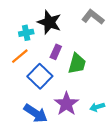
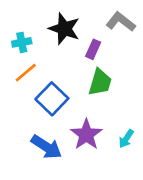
cyan cross: (26, 33) -> (22, 42), moved
purple rectangle: (56, 52) -> (93, 49), moved
cyan arrow: (97, 107) -> (126, 139), turned -40

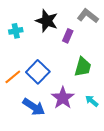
orange line: (26, 73) -> (13, 77), moved
green trapezoid: (100, 82) -> (83, 67), moved
cyan arrow: (126, 139) -> (92, 101), turned 96

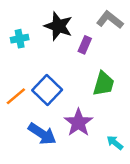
cyan arrow: (92, 101) -> (115, 143), moved

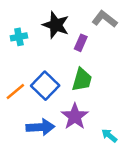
green trapezoid: (104, 84) -> (82, 80), moved
blue arrow: (42, 134) -> (40, 127), turned -36

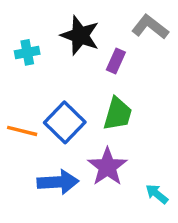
orange line: (15, 92) -> (22, 131), turned 54

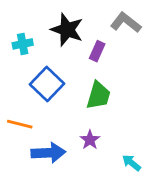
blue square: (65, 122) -> (47, 84), moved
orange line: (22, 131) -> (20, 124), moved
purple star: (107, 167) -> (90, 140), size x0.6

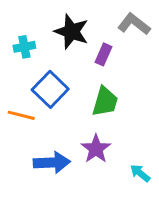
orange line: (20, 124) -> (21, 115), moved
purple star: (90, 140) -> (96, 149), size x1.4

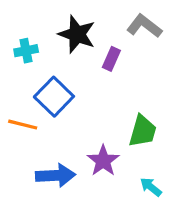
green trapezoid: (105, 102) -> (143, 131), moved

